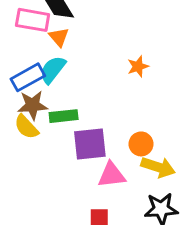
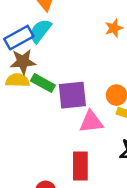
green rectangle: (64, 116) -> (43, 83), moved, turned 35
yellow semicircle: (26, 127) -> (18, 80), turned 135

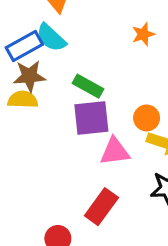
cyan semicircle: (40, 31) -> (51, 38), turned -85
green rectangle: (43, 83) -> (88, 86), moved
red rectangle: (80, 166) -> (101, 207), turned 36

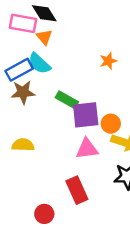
yellow semicircle: (23, 100) -> (23, 145), moved
purple square: (91, 118) -> (86, 115), moved
red rectangle: (101, 207) -> (77, 190), turned -60

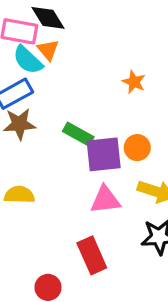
orange star: (108, 61) -> (134, 82), turned -30
cyan semicircle: (39, 63) -> (28, 60), moved
orange circle: (111, 124) -> (137, 148), moved

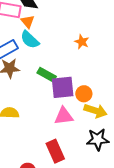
cyan semicircle: (28, 60) -> (30, 40), moved
orange circle: (137, 148) -> (84, 94), moved

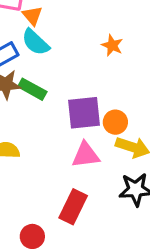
green rectangle: (47, 75) -> (32, 89), moved
red rectangle: (55, 151) -> (73, 207), turned 50

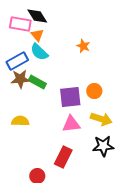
orange star: (112, 45) -> (83, 46), moved
orange circle: (115, 122) -> (94, 91), moved

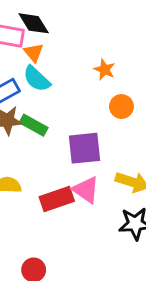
orange circle: (94, 91) -> (121, 107), moved
pink triangle: (71, 124) -> (86, 190), turned 42
red rectangle: (63, 157) -> (57, 199), moved, turned 45

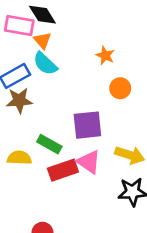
green rectangle: (34, 125) -> (49, 144), moved

